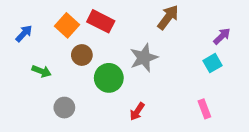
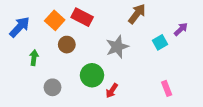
blue arrow: (24, 33) -> (20, 27), size x1.5
cyan square: (212, 63) -> (160, 42), moved
green arrow: (41, 71) -> (34, 58), turned -104
green circle: (109, 78) -> (92, 75), moved

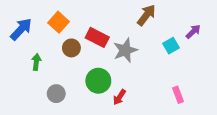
red rectangle: (82, 17) -> (97, 37), moved

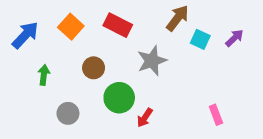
red rectangle: (97, 37) -> (118, 25), moved
cyan square: (171, 46) -> (200, 39), moved, turned -35
brown circle: (71, 48) -> (94, 68), moved

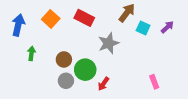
blue arrow: (25, 35) -> (18, 25), turned -30
brown circle: (94, 68) -> (64, 59), moved
gray circle: (68, 113) -> (66, 81), moved

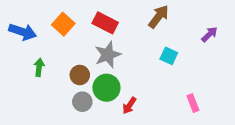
blue arrow: (18, 25) -> (23, 32), turned 95
cyan square: (143, 28) -> (169, 56), moved
gray star: (109, 43) -> (108, 55), moved

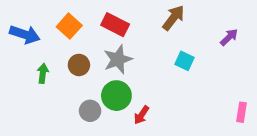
brown circle: (80, 75) -> (79, 65), moved
pink rectangle: (193, 103) -> (242, 112), moved, turned 30

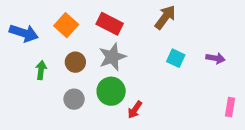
purple arrow: (229, 37) -> (215, 58), moved, turned 54
gray circle: (90, 111) -> (74, 99), moved

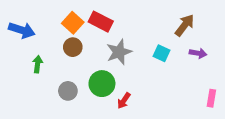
brown arrow: (165, 17) -> (185, 25), moved
orange square: (66, 25) -> (73, 23), moved
gray star: (112, 57) -> (119, 52), moved
brown circle: (75, 62) -> (73, 47), moved

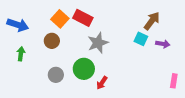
brown circle: (73, 47) -> (52, 41), moved
cyan square: (162, 53) -> (141, 39), moved
green arrow: (38, 64) -> (21, 54), moved

